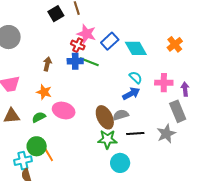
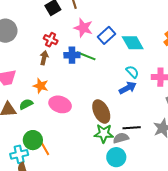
red cross: (78, 45) -> (51, 40), moved
gray semicircle: (121, 115) -> (121, 138), moved
green semicircle: (39, 117) -> (26, 104), moved

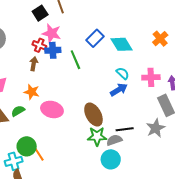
pink star: (83, 28) -> (52, 33), moved
blue cross: (72, 55) -> (53, 50), moved
green line: (86, 56) -> (75, 60), turned 48

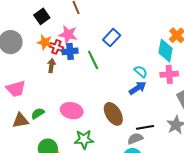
black square: (40, 13) -> (42, 16), moved
cyan diamond: (122, 44) -> (165, 51), moved, turned 45
orange star: (32, 92) -> (45, 42), moved
green star: (97, 136) -> (84, 139), moved

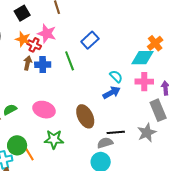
blue cross: (70, 51) -> (43, 65), moved
cyan diamond: (165, 51) -> (143, 58), turned 75

